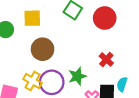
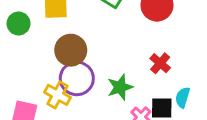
purple circle: (52, 82) -> (77, 78), moved

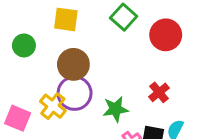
green circle: (19, 24) -> (24, 45), moved

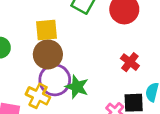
yellow square: (66, 19) -> (47, 30), moved
green star: (116, 109) -> (77, 87), moved, turned -30

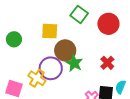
brown circle: (48, 54) -> (65, 50), moved
green star: (77, 87) -> (74, 63), moved

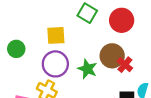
brown circle: (65, 50) -> (112, 56), moved
purple circle: (51, 68) -> (55, 64), moved

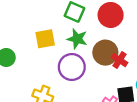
purple circle: (55, 64) -> (72, 67), moved
green star: (87, 69) -> (77, 39), moved

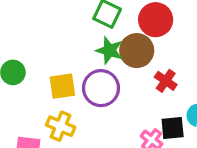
yellow square: (45, 39) -> (62, 86), moved
brown circle: (105, 53) -> (137, 51), moved

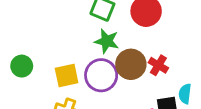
brown circle: (137, 51) -> (131, 64), moved

